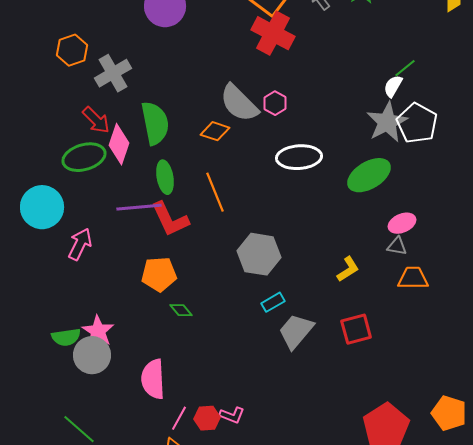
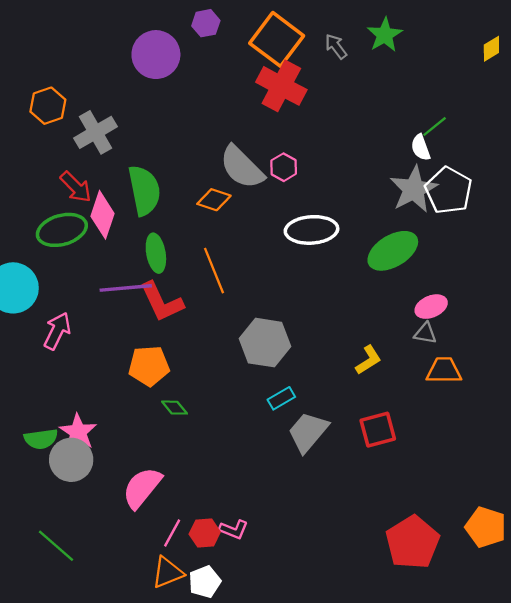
white semicircle: (393, 86) -> (421, 147), turned -50
pink semicircle: (153, 379) -> (142, 488), turned 42

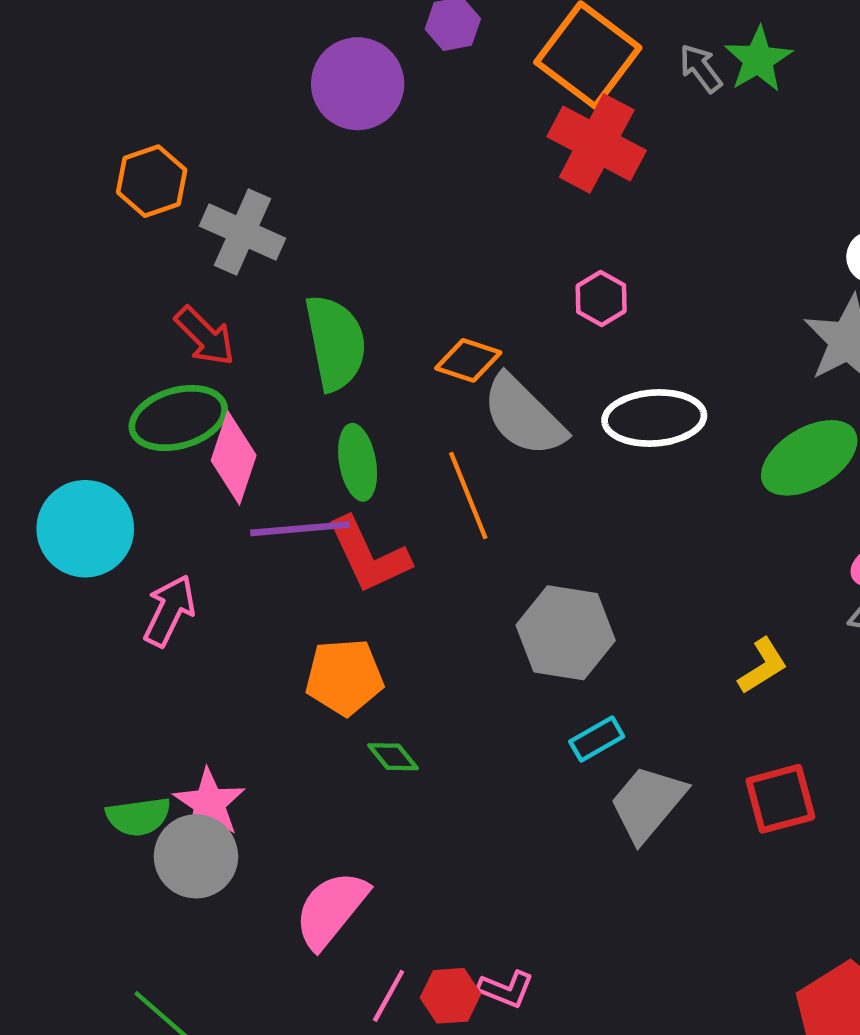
green star: (385, 35) -> (758, 59), moved
gray cross: (96, 132) -> (242, 232), turned -36
gray semicircle: (242, 167) -> (524, 416), moved
pink diamond: (102, 215) -> (234, 458), moved

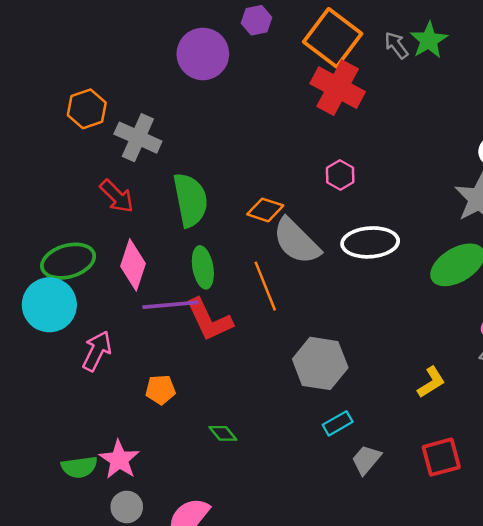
green ellipse: (178, 418) -> (68, 261), moved
orange pentagon: (344, 677) -> (160, 390), moved, size x0.7
gray trapezoid: (648, 803) -> (366, 460), size x0.7
gray circle: (196, 856) -> (127, 507), moved, size x0.7

